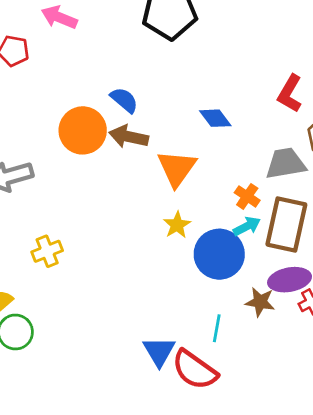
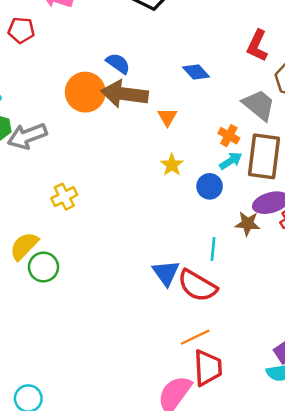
brown arrow: (129, 137) -> (124, 94), size x1.4
gray trapezoid: (286, 163) -> (259, 105), turned 54
orange triangle: (177, 168) -> (167, 117), size x0.6
blue circle: (219, 254) -> (210, 186), size x0.6

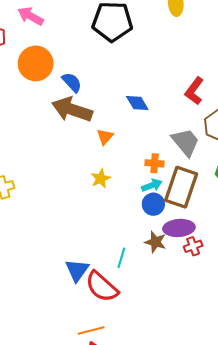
orange circle: (85, 92) -> (36, 63), moved
orange cross: (229, 136) -> (155, 163), turned -36
blue circle: (210, 186) -> (153, 204), moved

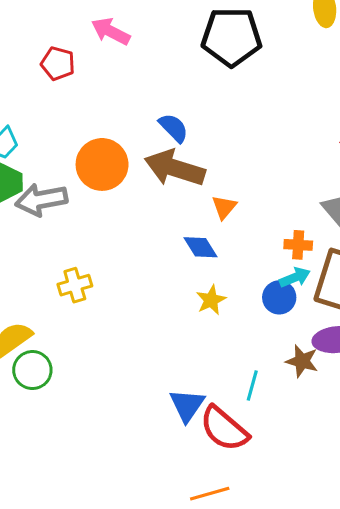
orange circle: (36, 63) -> (102, 164), moved
blue diamond: (137, 103) -> (201, 247), moved
yellow star: (101, 179) -> (211, 300), moved
blue circle: (153, 204) -> (279, 297), moved

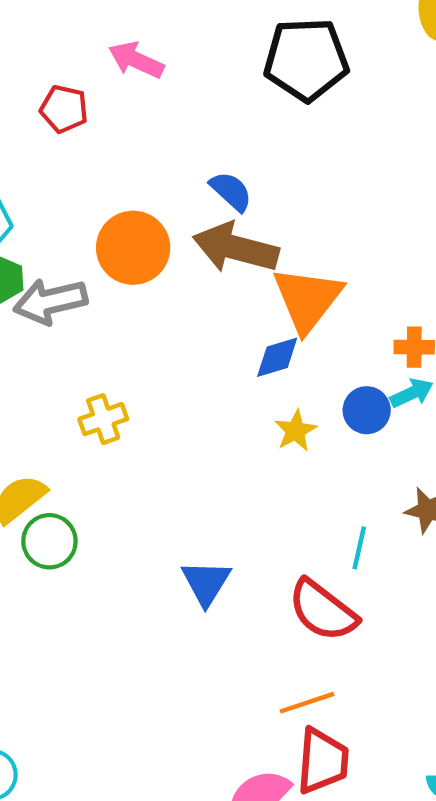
orange triangle: (224, 207) -> (308, 299), size x2.0
blue diamond: (201, 247) -> (277, 357), turned -72
blue circle: (279, 297) -> (367, 410), moved
blue triangle: (187, 405) -> (206, 583), moved

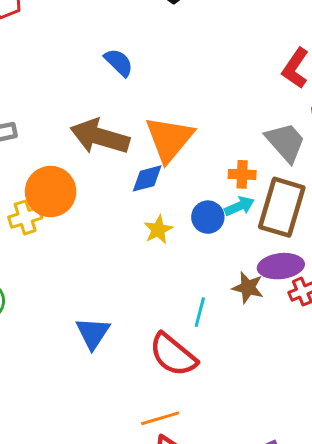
orange circle: (133, 248) -> (51, 192), moved
brown arrow: (236, 248) -> (100, 137), moved

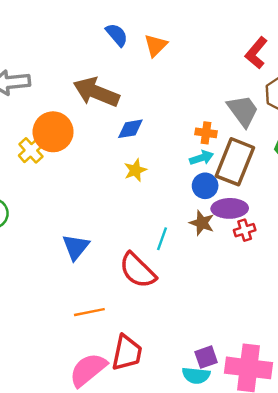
orange triangle: (169, 139) -> (156, 45), moved, size x0.6
yellow cross: (25, 217) -> (31, 150), turned -30
blue circle: (208, 217) -> (205, 186), moved
orange line: (160, 418) -> (89, 312), moved

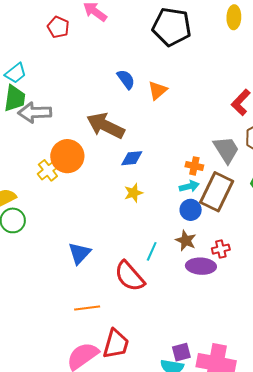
purple ellipse: (230, 208) -> (201, 266), moved

